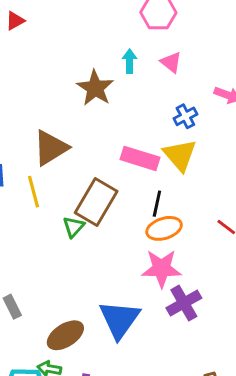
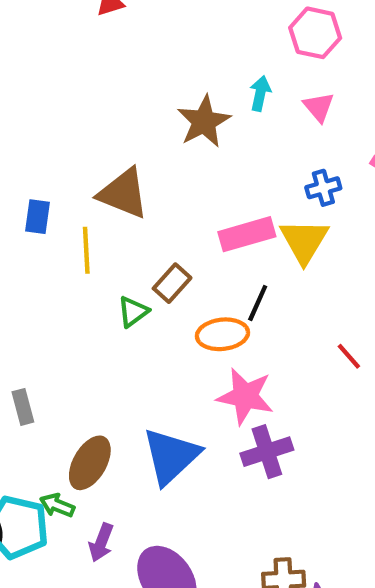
brown triangle: (51, 148) -> (123, 193), turned 42
pink rectangle: (140, 158) -> (247, 234), turned -45
brown rectangle: (96, 202) -> (172, 283), size x0.6
orange ellipse: (164, 228) -> (222, 334), moved
brown ellipse: (65, 335) -> (90, 463), turned -39

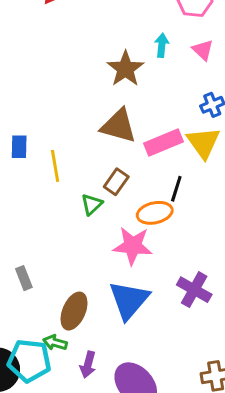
brown triangle: (123, 193) -> (119, 126), moved
pink star: (245, 396) -> (133, 246), moved
purple cross: (267, 452) -> (194, 290), turned -36

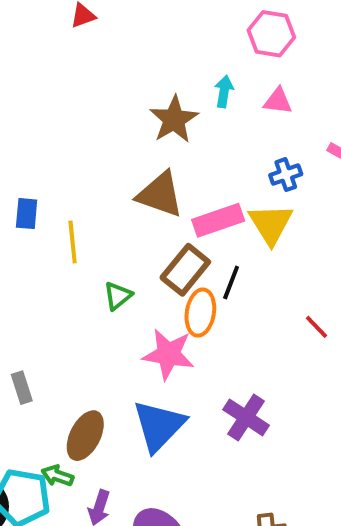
pink triangle: (203, 50) -> (278, 101), turned -40
brown rectangle: (116, 182) -> (185, 270), moved, size x1.4
orange ellipse: (155, 213) -> (200, 313), turned -72

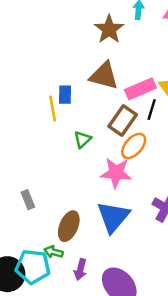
blue rectangle: (27, 214) -> (65, 95), moved
black line: (231, 282) -> (152, 110), moved
orange ellipse: (200, 313) -> (134, 146), turned 36

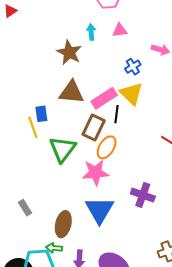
green triangle: (83, 139) -> (63, 149), size x1.8

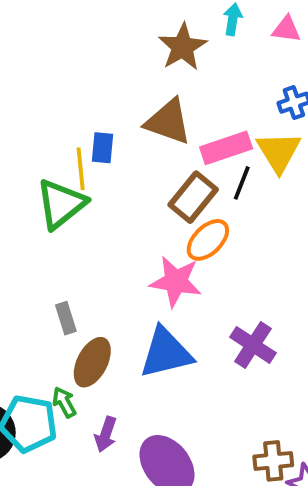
green triangle: (63, 149) -> (61, 204), moved
gray rectangle: (25, 208) -> (66, 318), moved
blue triangle: (99, 210) -> (166, 353), turned 32
green arrow: (54, 248) -> (64, 402), turned 42

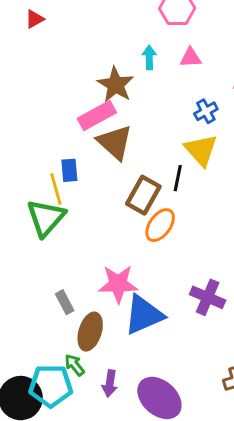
brown triangle: (168, 122) -> (115, 142), turned 33
pink rectangle: (226, 148) -> (97, 115), moved
pink star: (176, 281) -> (118, 284), moved

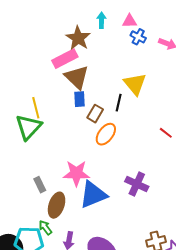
blue cross: (206, 111) -> (138, 37), moved, turned -35
blue rectangle: (69, 170) -> (79, 99), moved
brown rectangle: (143, 195) -> (95, 114), size x0.7

